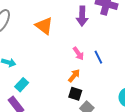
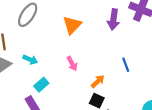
orange triangle: (44, 26) -> (72, 25), turned 30
pink arrow: (78, 53) -> (72, 64), moved

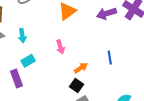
purple arrow: (113, 19) -> (107, 13), turned 54
cyan arrow: (30, 60) -> (22, 36), turned 48

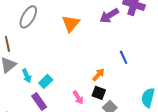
cyan arrow: (22, 36) -> (27, 76), moved
pink arrow: (60, 47) -> (78, 98), moved

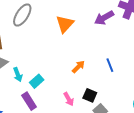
blue line: (124, 57) -> (110, 65), moved
orange arrow: (98, 75) -> (78, 67), moved

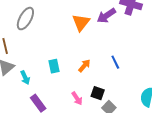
orange triangle: (65, 24) -> (81, 22), moved
cyan rectangle: (37, 81) -> (54, 66), moved, turned -56

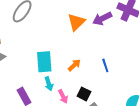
cyan rectangle: (54, 66) -> (44, 62), size x1.5
cyan arrow: (25, 78) -> (49, 84), moved

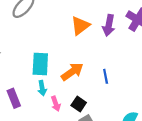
purple arrow: (102, 18) -> (109, 25), turned -60
orange arrow: (74, 65) -> (72, 72), size x1.5

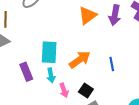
purple rectangle: (14, 98) -> (26, 72), moved

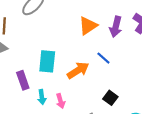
blue line: (112, 64) -> (103, 58), moved, turned -40
cyan arrow: (51, 75) -> (42, 97), moved
black square: (86, 91) -> (110, 98), moved

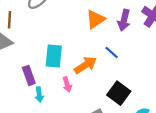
cyan arrow: (42, 97) -> (39, 95), moved
black square: (110, 98) -> (119, 93), size x1.5
pink arrow: (61, 101) -> (67, 84), moved

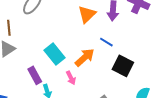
cyan rectangle: (54, 56) -> (54, 54), turned -35
black square: (119, 93) -> (123, 66), moved

